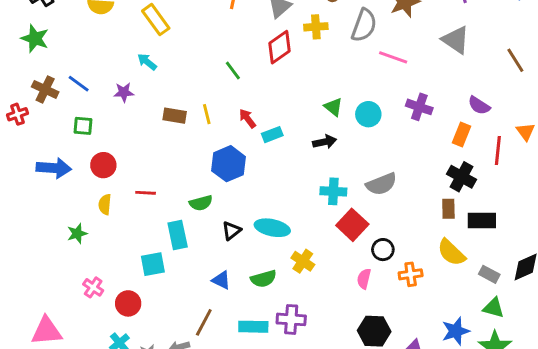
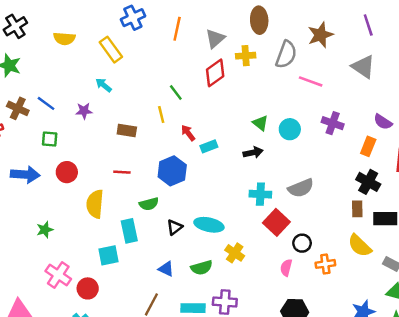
yellow line: (207, 114) -> (161, 115), moved
red line: (146, 193) -> (122, 172), moved
yellow semicircle: (105, 204) -> (95, 204), moved, size x1.6
pink cross: (93, 287) -> (58, 275), size x1.5

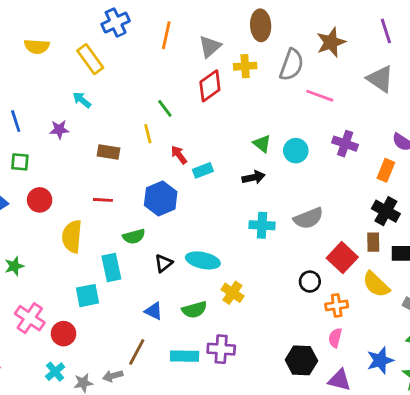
blue line: (46, 103) -> (16, 121), turned 36
red square: (276, 222) -> (342, 258), moved
pink semicircle: (286, 268) -> (335, 338), moved

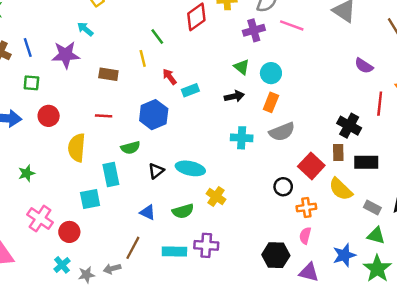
purple star: (59, 130) -> (66, 55), size x1.6
purple cross: (345, 144) -> (254, 30), moved, turned -35
orange rectangle: (386, 170) -> (271, 102), moved

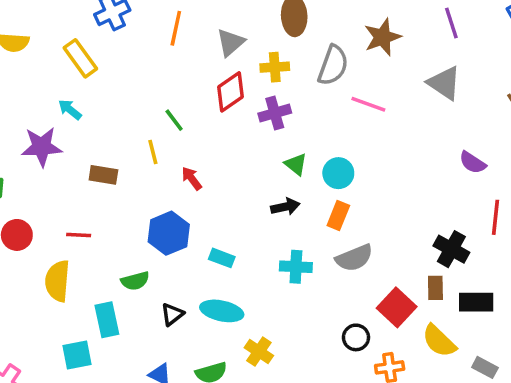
purple cross: (254, 30) -> (275, 113), moved
cyan rectangle: (190, 90) -> (222, 258), moved, turned 42
red line: (104, 116) -> (79, 235), moved

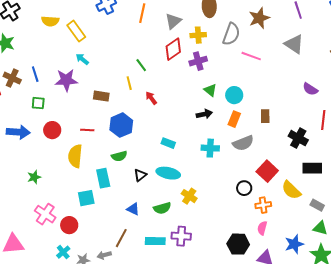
yellow rectangle: (80, 58) -> (76, 31), moved
blue hexagon: (169, 233) -> (121, 125), moved
brown rectangle: (435, 288) -> (265, 116), moved

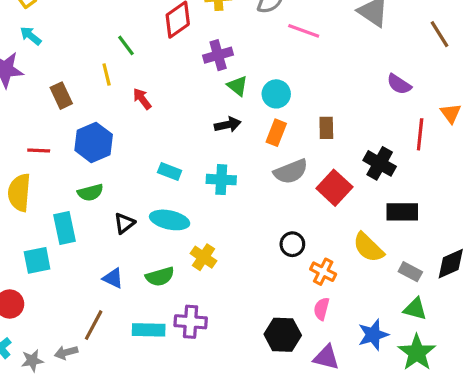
purple cross: (198, 61) -> (218, 55), moved
brown rectangle: (101, 96) -> (61, 96), turned 56
cyan cross: (210, 148) -> (221, 180), moved
red square: (267, 171) -> (334, 188), moved
orange cross: (263, 205) -> (323, 272), turned 35

